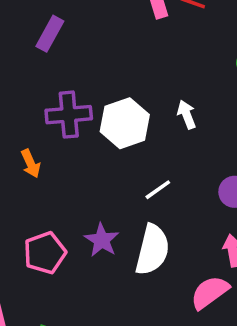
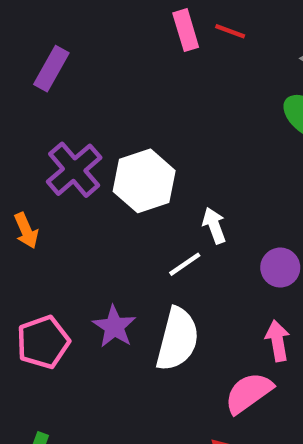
purple cross: (69, 115) -> (74, 170), turned -36
white arrow: (187, 115) -> (214, 226), moved

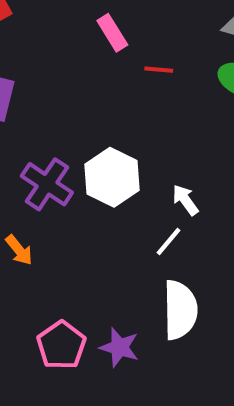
red line: (230, 31) -> (159, 70), moved
purple star: (114, 327) -> (119, 347), moved

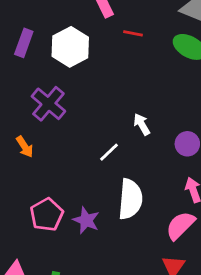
white hexagon: (112, 177) -> (70, 47), moved
white line: (168, 241) -> (109, 152), moved

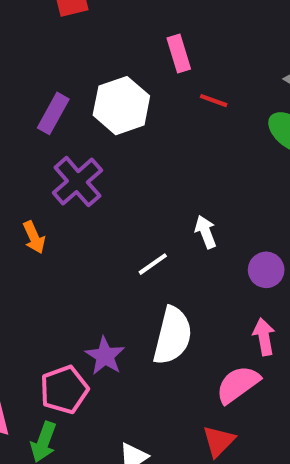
purple rectangle: (24, 43) -> (53, 113), moved
pink pentagon: (47, 215) -> (64, 390), moved

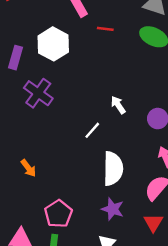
orange arrow: (34, 237) -> (28, 168), moved
purple star: (105, 356) -> (113, 209), moved

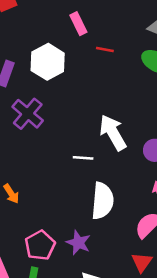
white arrow: (118, 105) -> (113, 133), size x1.8
white line: (92, 130) -> (83, 158), turned 48
purple star: (113, 209) -> (78, 243), moved

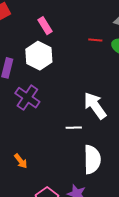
pink rectangle: (78, 24) -> (45, 26), moved
red line: (105, 50) -> (95, 40), moved

